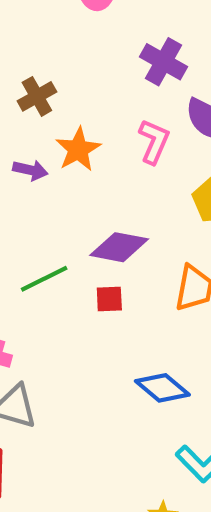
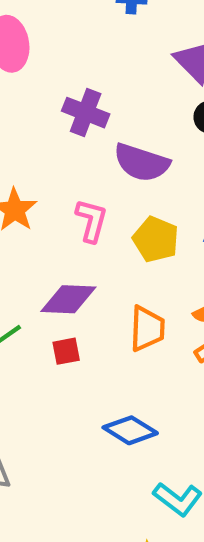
pink L-shape: (154, 141) -> (91, 220), moved

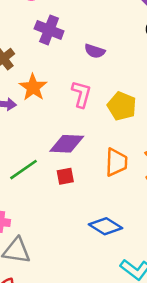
purple cross: (86, 113) -> (49, 30), moved
purple semicircle: (141, 163) -> (95, 51), moved, size x0.6

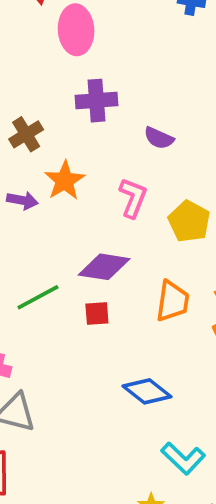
purple cross: (49, 30) -> (97, 101), turned -32

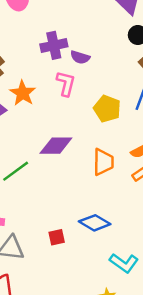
purple cross: (97, 101) -> (54, 45), moved
pink L-shape: (133, 198) -> (66, 84), moved
red square: (97, 313) -> (57, 237), moved

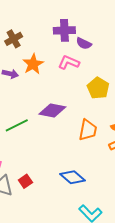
pink L-shape: (66, 84) -> (69, 62), turned -90
red square: (57, 237) -> (25, 181), moved, turned -32

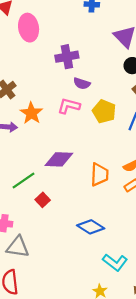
purple cross: (64, 30) -> (67, 57), moved
yellow pentagon: (98, 88) -> (104, 111), moved
red square: (25, 181) -> (43, 200), moved

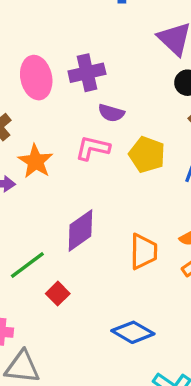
pink ellipse: (29, 28) -> (36, 78), moved
purple diamond: (59, 159) -> (80, 231), turned -36

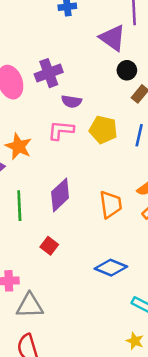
green line: (27, 265) -> (19, 206), moved, turned -48

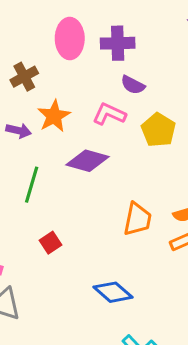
purple diamond: (60, 195) -> (87, 161), moved, turned 40

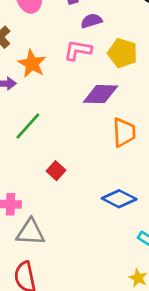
purple semicircle: (133, 85) -> (91, 21), turned 150
purple diamond: (87, 161) -> (100, 94), moved
green line: (32, 185) -> (28, 126), turned 40

